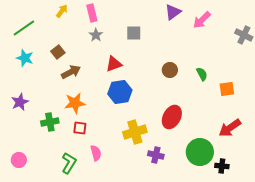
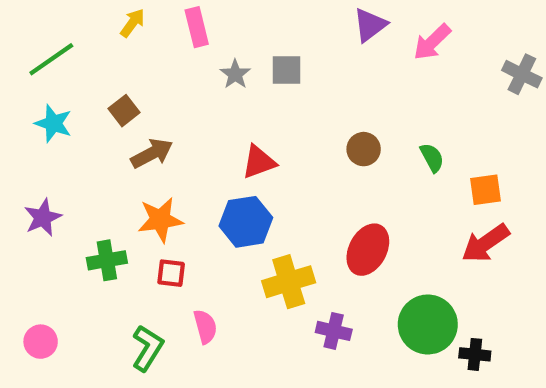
gray star: (96, 35) -> (235, 74), moved
red triangle: (114, 64) -> (259, 162), moved
blue hexagon: (120, 92) -> (246, 222), moved
red arrow: (230, 128) -> (486, 243), moved

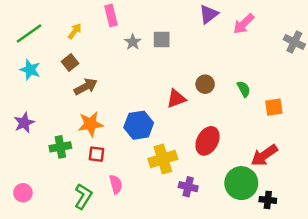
yellow arrow: (133, 23) -> (75, 31), moved
red triangle: (259, 162) -> (176, 99), moved
red arrow: (486, 243) -> (264, 155), moved

